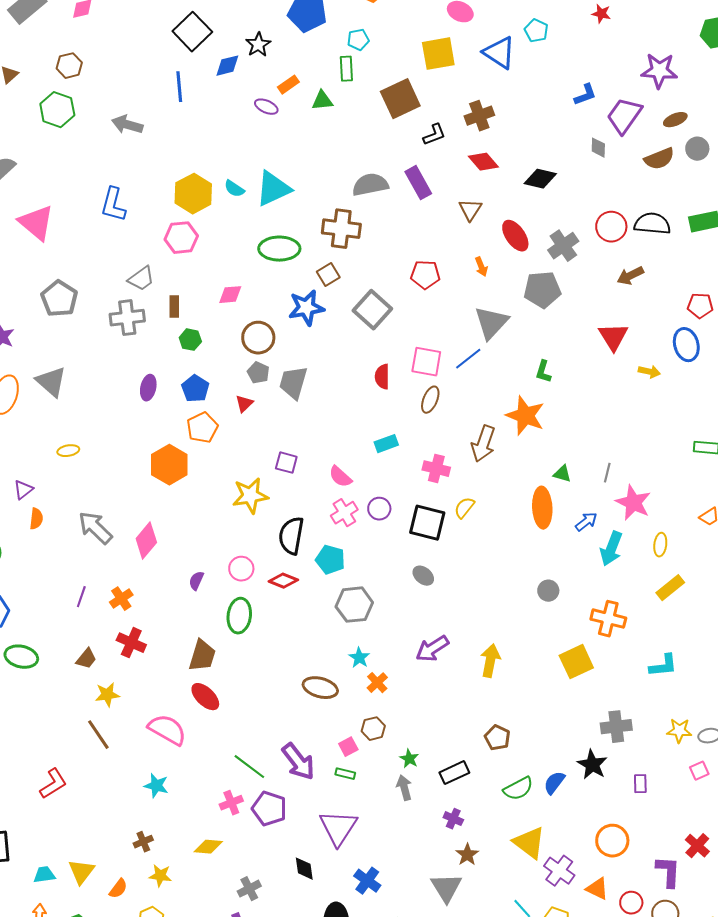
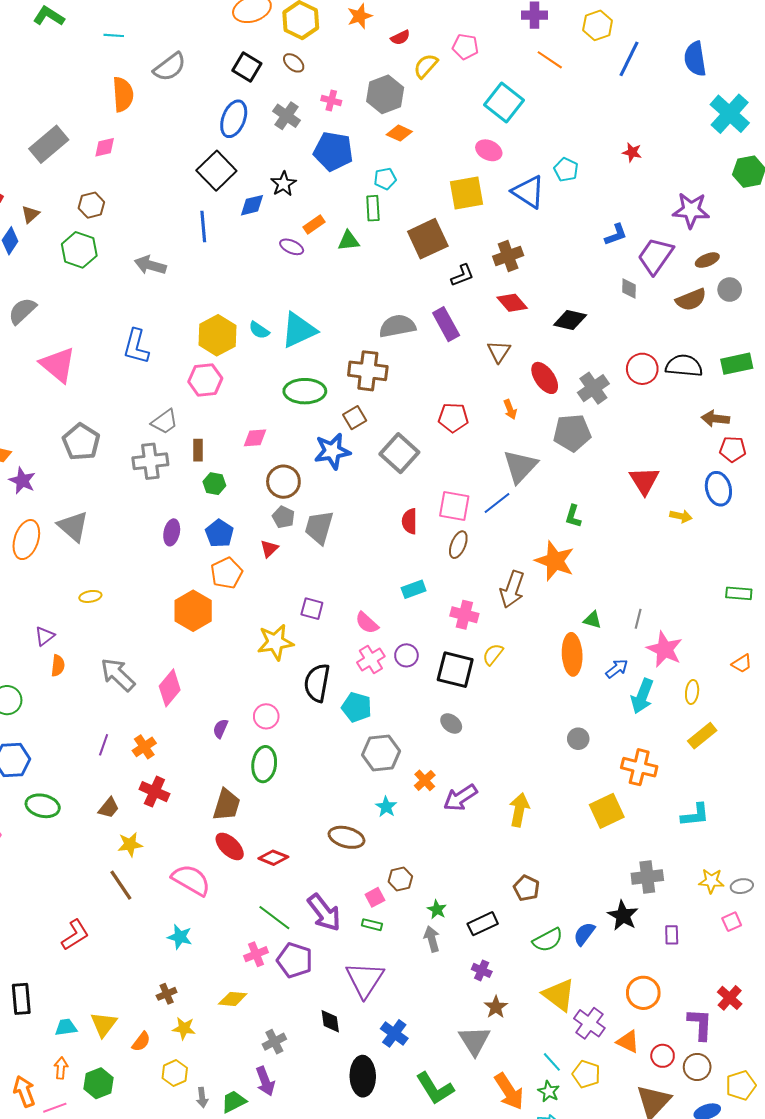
brown arrow: (630, 276) -> (715, 419), moved, turned 32
red diamond: (283, 581) -> (273, 858), moved
orange cross: (377, 683) -> (425, 780), moved

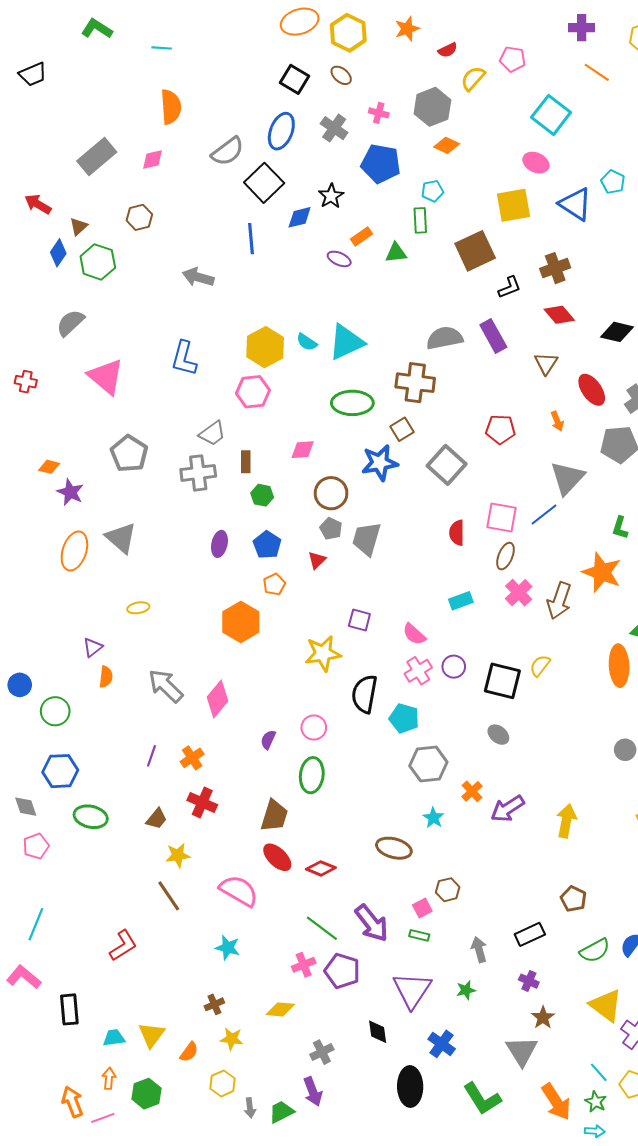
gray semicircle: (170, 67) -> (228, 151), moved
green hexagon: (79, 250) -> (98, 262), moved
orange pentagon: (227, 573) -> (274, 584), size x0.7
pink cross: (464, 615) -> (519, 593), moved, turned 32
green star: (437, 909) -> (466, 990), moved, turned 30

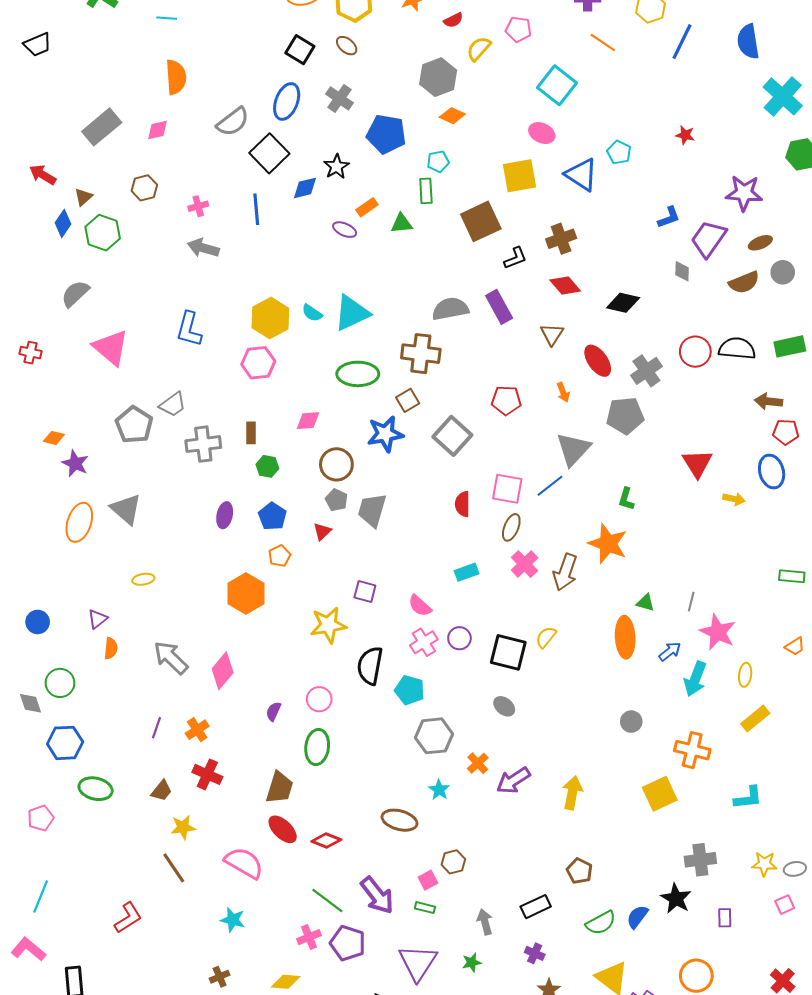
pink cross: (379, 113) -> (198, 206), moved, turned -30
gray trapezoid: (212, 433) -> (173, 404), moved
blue circle: (20, 685) -> (38, 622), moved
gray diamond: (26, 807) -> (30, 703), moved

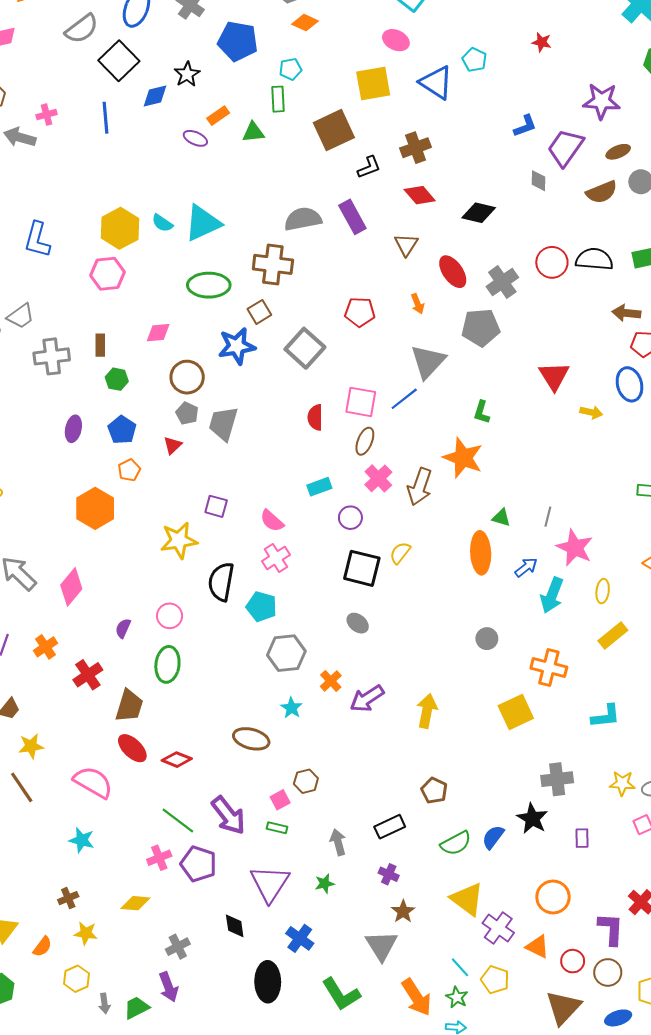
gray arrow: (203, 248) -> (20, 137), moved
purple circle: (459, 638) -> (350, 518), moved
red cross: (207, 774) -> (88, 675), moved, turned 32

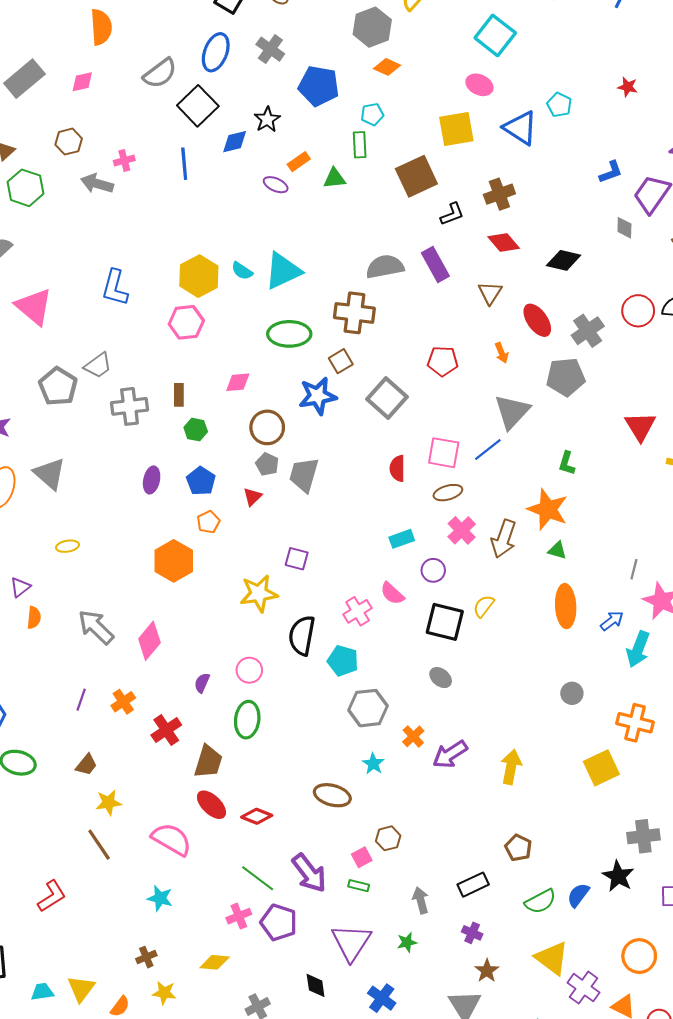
brown ellipse: (365, 441) -> (448, 493), turned 52
green triangle: (501, 518) -> (557, 550), moved
pink semicircle: (272, 521) -> (392, 593), moved

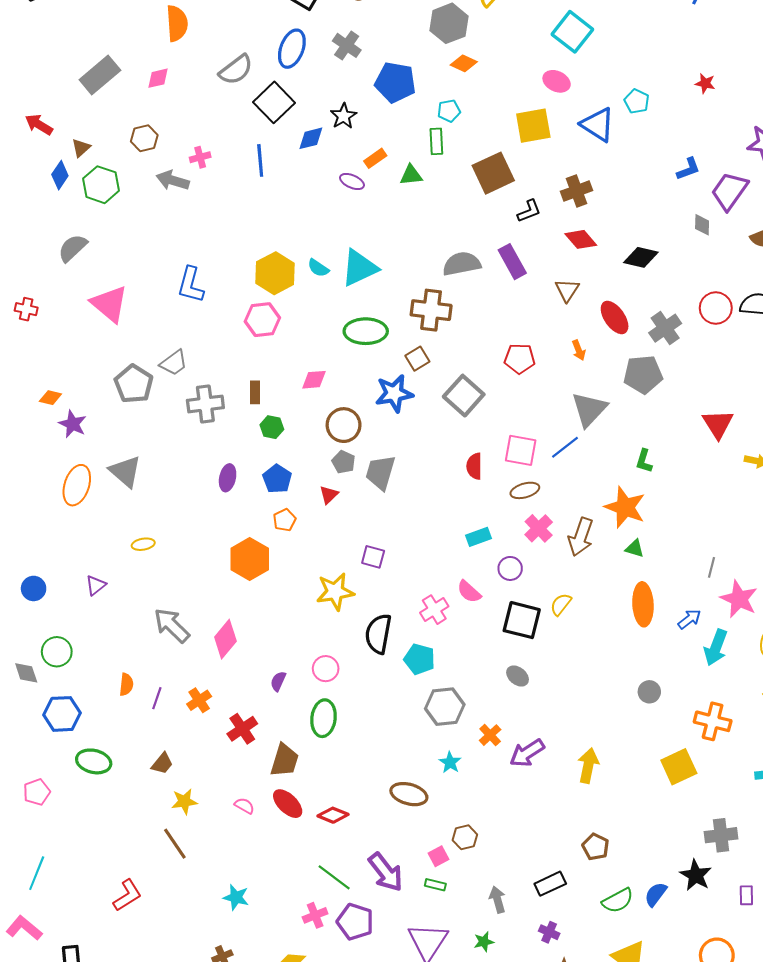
orange semicircle: (34, 618) -> (126, 684), moved
pink semicircle: (172, 839) -> (244, 806), moved, size x0.5

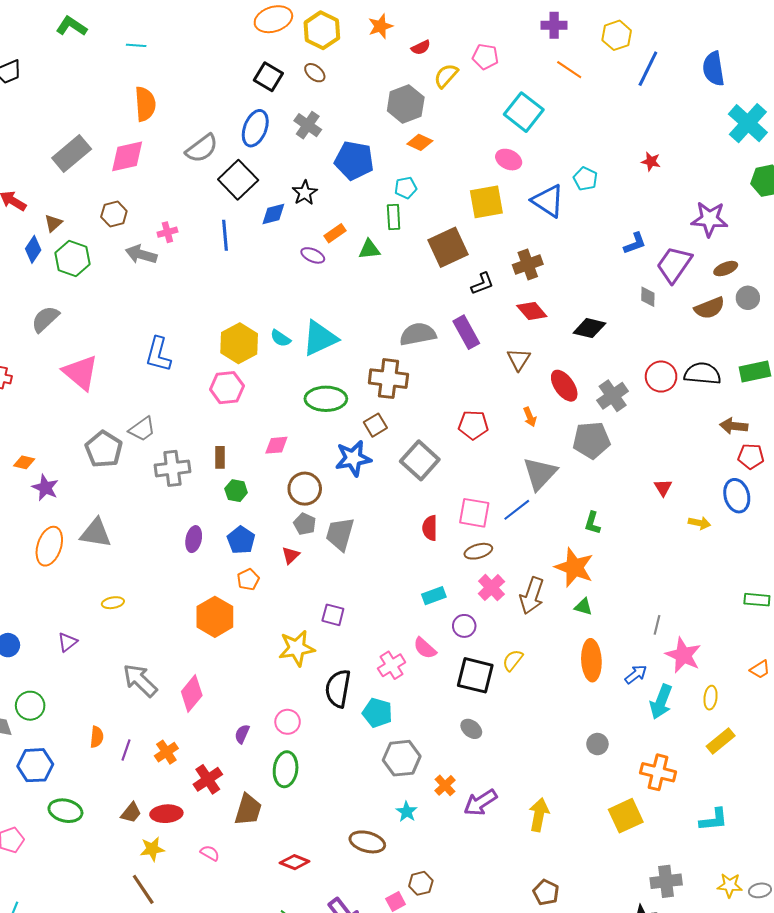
pink diamond: (158, 78) -> (127, 156), size x1.6
red triangle: (718, 424) -> (663, 488), size x0.6
gray triangle: (125, 471) -> (96, 533), turned -32
red ellipse: (288, 804) -> (166, 814), moved, turned -48

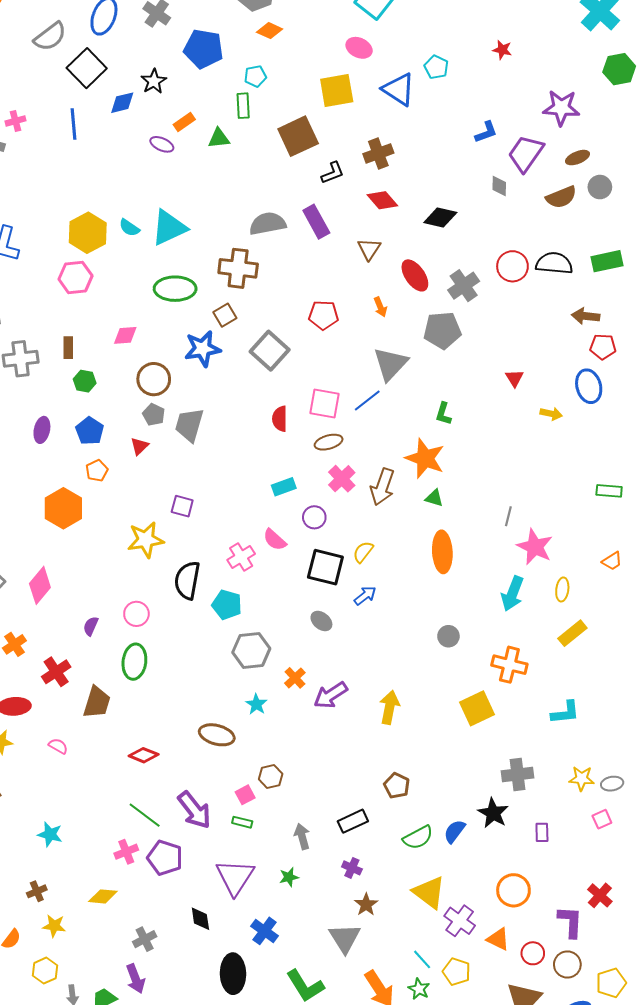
blue arrow: (636, 674) -> (365, 596), moved

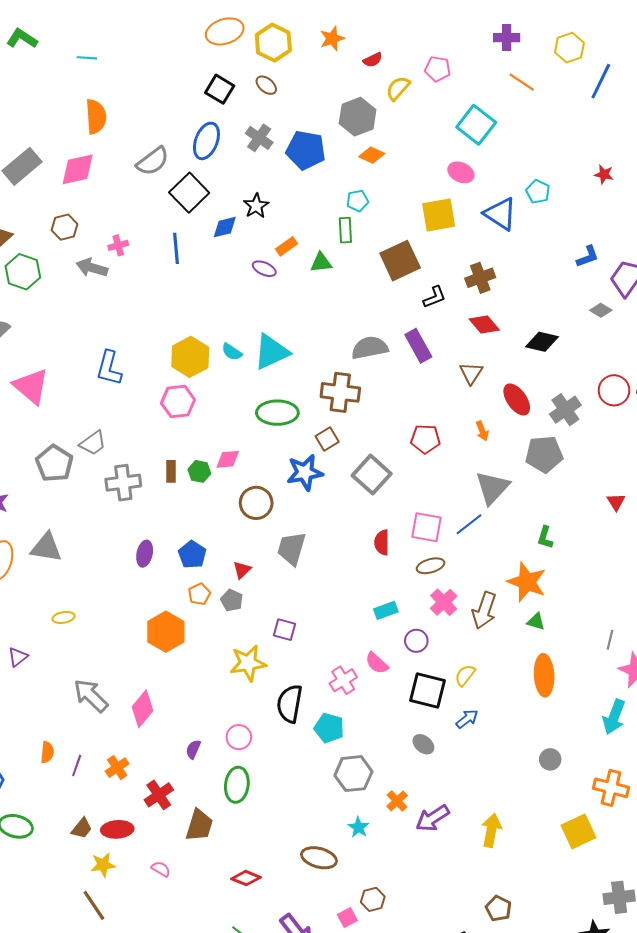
blue pentagon: (204, 49) -> (306, 150), moved
gray diamond: (499, 186) -> (601, 310), turned -60
green hexagon: (85, 381) -> (199, 471), moved
gray pentagon: (154, 415) -> (232, 600), moved

